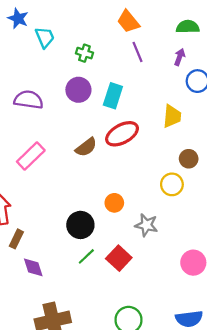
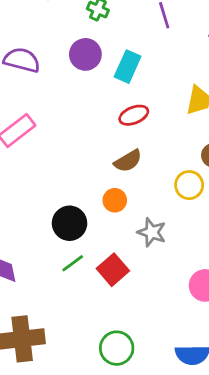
red ellipse: (122, 134) -> (134, 115), size x0.7
brown semicircle: (86, 147) -> (128, 161), moved

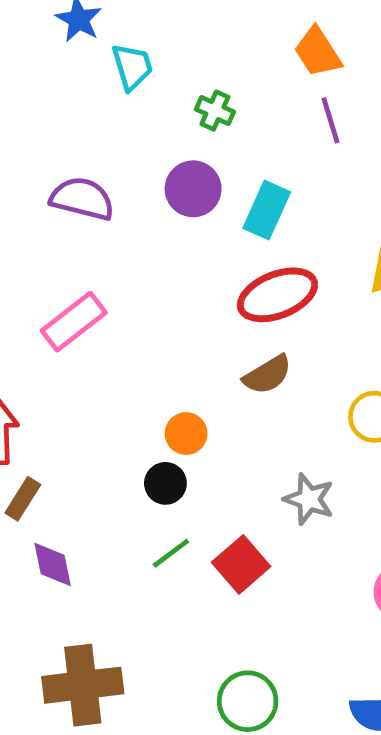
red ellipse: (134, 115) -> (277, 295), size x1.5
orange circle: (115, 200) -> (186, 434), moved
black circle: (70, 223) -> (165, 483), size x0.7

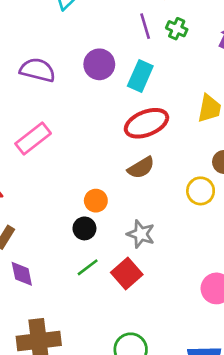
green cross: (215, 111) -> (177, 29), moved
purple line: (331, 120) -> (145, 26), moved
gray star: (309, 499) -> (141, 234), moved

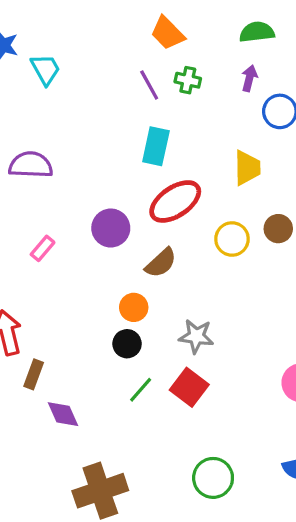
purple circle: (99, 64) -> (111, 228), moved
pink rectangle: (33, 139) -> (43, 248), size x0.6
brown semicircle: (141, 168) -> (161, 263), moved
yellow circle: (201, 191) -> (232, 239), moved

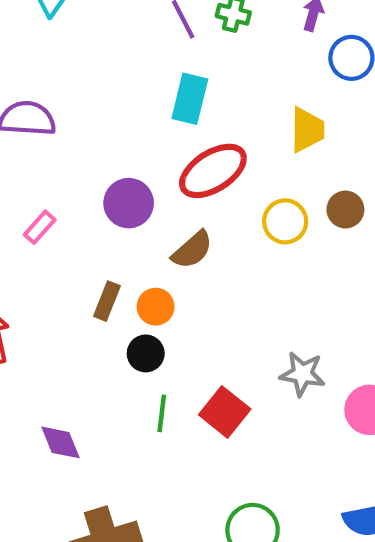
gray star: (196, 336) -> (302, 374), moved
brown rectangle: (34, 374) -> (107, 301), moved
green line: (141, 390) -> (162, 413), turned -36

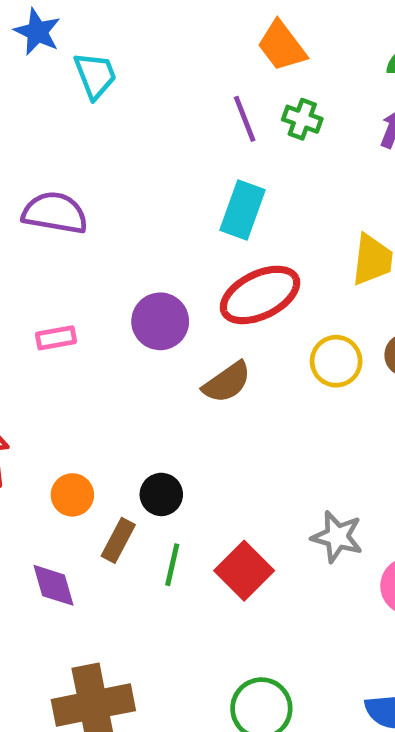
pink rectangle: (40, 227) -> (56, 338), turned 32
brown rectangle: (107, 301) -> (118, 540), moved
orange circle: (156, 307) -> (72, 495), moved

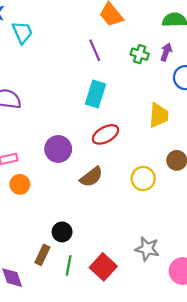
green cross: (302, 119) -> (140, 54), moved
red ellipse: (260, 295) -> (106, 134), size x0.7
yellow circle: (336, 361) -> (143, 179), moved
orange circle: (72, 495) -> (20, 184), moved

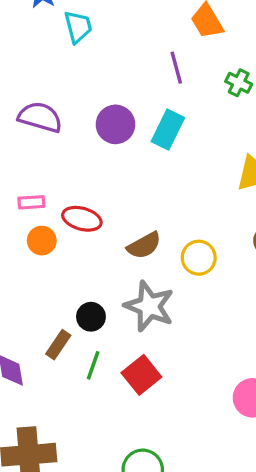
red ellipse: (106, 134) -> (82, 219), moved, turned 35
purple circle: (58, 149) -> (115, 124), moved
yellow circle: (143, 179) -> (199, 258), moved
gray star: (147, 249) -> (149, 306), moved, size x1.4

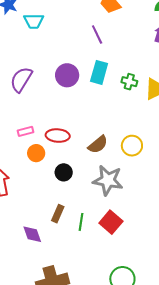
cyan trapezoid: (78, 27) -> (34, 21), turned 115
green cross: (239, 83) -> (129, 82), moved
purple semicircle: (40, 117) -> (21, 79), turned -64
black circle: (91, 317) -> (64, 172), moved

